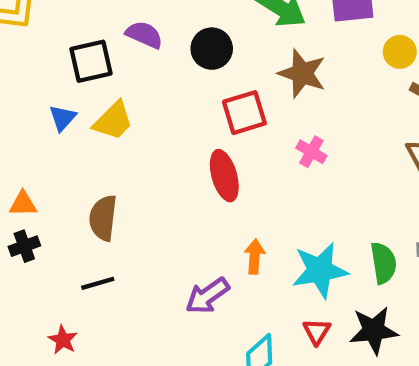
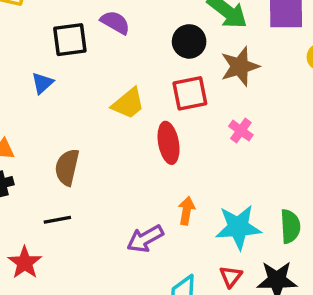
black circle: (212, 49) -> (189, 41), moved
brown star: (302, 73) -> (240, 66), turned 30
yellow trapezoid: (113, 121) -> (128, 104), moved
red star: (63, 340) -> (25, 263), size x1.4

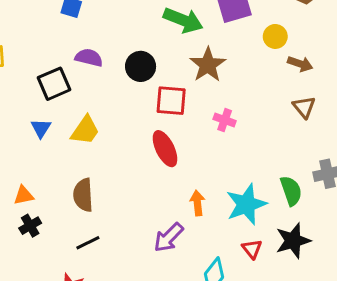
black circle: (189, 41) -> (141, 66), moved
red square: (190, 93) -> (171, 101), turned 32
yellow trapezoid: (128, 104) -> (85, 130), moved

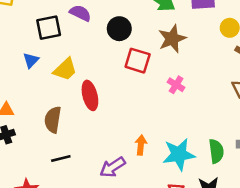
red ellipse: (165, 149) -> (90, 95), moved
black line: (88, 243) -> (61, 159), moved

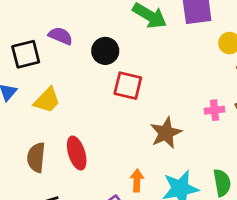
brown star: (172, 39) -> (166, 133), moved
pink cross: (176, 85) -> (215, 110), moved, turned -35
red ellipse: (90, 95) -> (77, 153), moved

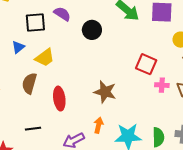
red square: (128, 86) -> (146, 64), moved
brown star: (166, 133) -> (105, 92), moved, turned 30
brown semicircle: (36, 157) -> (29, 83), moved

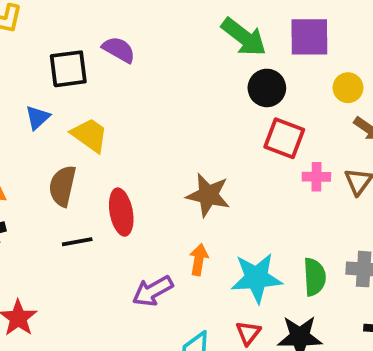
black circle: (92, 30) -> (267, 88), moved
yellow trapezoid: (45, 58) -> (90, 135), turned -105
black line: (33, 129) -> (77, 242), moved

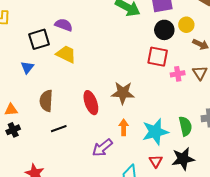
black circle: (267, 88) -> (164, 30), moved
yellow trapezoid: (90, 135) -> (66, 54), moved
red ellipse: (121, 212) -> (91, 103), moved

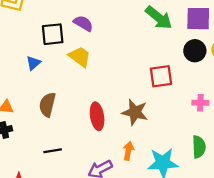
red square: (158, 57) -> (161, 76), moved, turned -30
green semicircle: (185, 126) -> (199, 147), moved
black line: (59, 129) -> (53, 151), moved

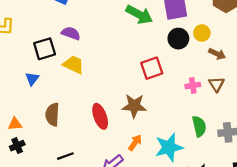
orange arrow: (128, 151) -> (135, 143), turned 35

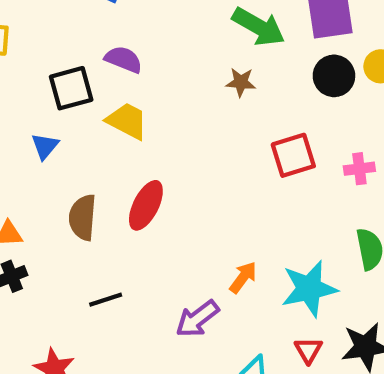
red square: (152, 68) -> (293, 155), moved
brown star: (134, 106) -> (241, 82), moved, size x0.6
red ellipse: (100, 116) -> (146, 205), moved, turned 45

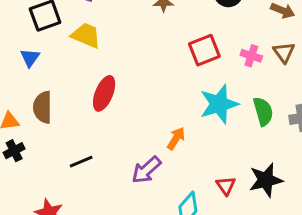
pink cross: (359, 169) -> (251, 56), turned 30
brown semicircle: (83, 217) -> (43, 107), moved
cyan star: (309, 289) -> (219, 104), moved

